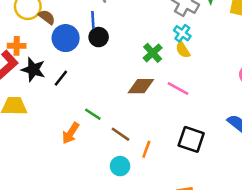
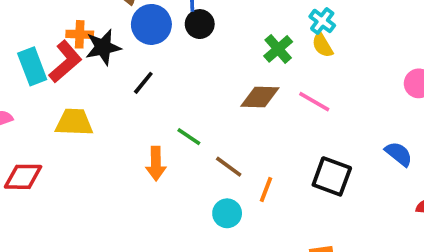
black star: (33, 70) -> (103, 47), moved, turned -30
orange arrow: (71, 133) -> (156, 164), turned -35

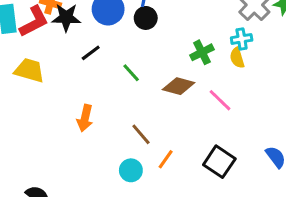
cyan cross: (322, 21) -> (242, 39), turned 30
green line: (189, 137) -> (131, 73), moved

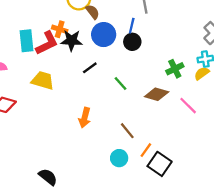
yellow semicircle: (237, 58) -> (202, 73), turned 70
black square: (219, 162) -> (160, 164), moved

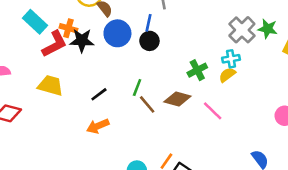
cyan rectangle: (27, 41) -> (35, 22), moved, turned -40
black line: (90, 68) -> (99, 94), moved
green line: (120, 83) -> (137, 88), turned 63
orange arrow: (85, 118) -> (98, 126), turned 54
brown line: (127, 131) -> (147, 104), moved

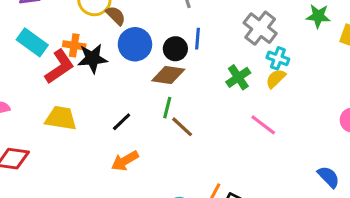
blue line: (148, 23) -> (198, 39), moved
gray cross: (242, 30) -> (260, 28), moved
cyan cross: (231, 59) -> (278, 58), turned 36
brown diamond: (177, 99) -> (168, 75), moved

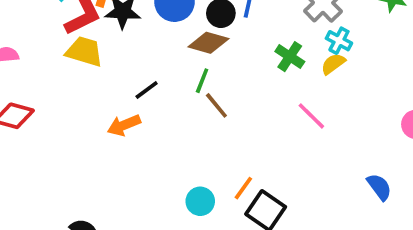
green cross: (238, 77) -> (290, 57), turned -30
yellow trapezoid: (61, 118) -> (84, 52), moved
orange arrow: (125, 161) -> (124, 125), moved

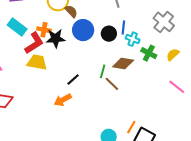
cyan cross: (339, 41) -> (133, 39), moved
brown diamond: (208, 43) -> (123, 64), moved
pink line: (311, 116) -> (177, 87), moved

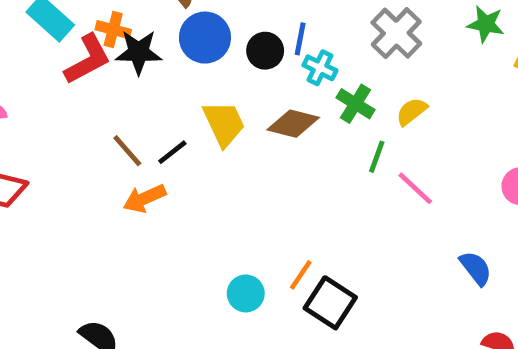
yellow trapezoid: (37, 62) -> (224, 124), moved, turned 50
green line: (103, 71) -> (377, 157), moved
brown line: (112, 84) -> (127, 151), moved

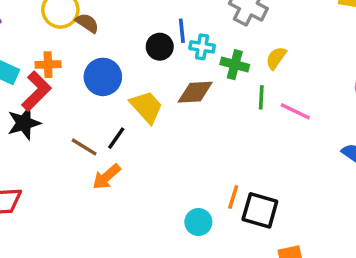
blue circle: (205, 38) -> (103, 77), moved
black star: (139, 52) -> (24, 123), moved

